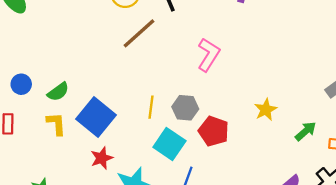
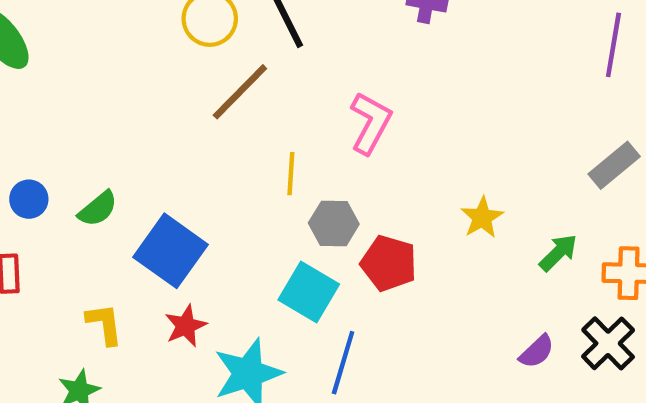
yellow line: (151, 107) -> (291, 174), moved
yellow L-shape: (56, 124) -> (104, 324), moved

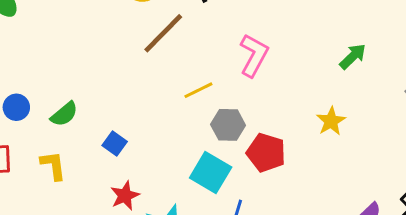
yellow line: (291, 174) -> (198, 90), turned 60
blue square: (170, 251) -> (115, 144), size x0.5
green arrow: (558, 253) -> (353, 56), moved
yellow L-shape: (104, 324) -> (53, 166), moved

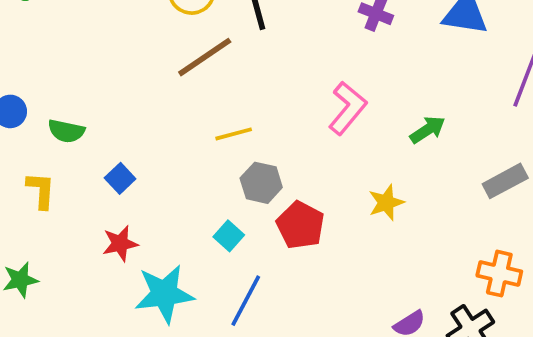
pink L-shape: (254, 55) -> (347, 108), moved
green semicircle: (64, 114) -> (66, 131), turned 40
cyan square: (211, 172) -> (229, 236), size x0.6

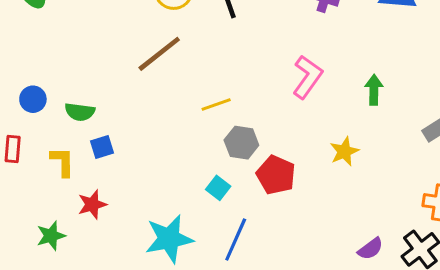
brown line: (205, 57) -> (159, 54), moved
green arrow: (428, 130) -> (374, 90), turned -52
blue square: (120, 178) -> (102, 147), moved, turned 30
red star: (120, 244) -> (92, 204), moved

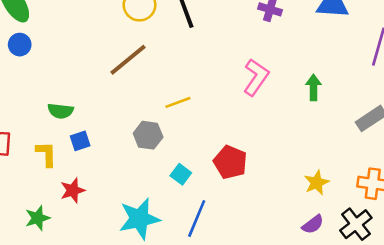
blue circle: (33, 99) -> (20, 45), moved
gray hexagon: (241, 143) -> (148, 135), moved
yellow star: (344, 151) -> (317, 183), moved

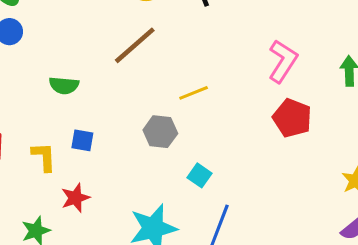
green semicircle: (60, 111) -> (64, 85), moved
blue square: (80, 141) -> (82, 140), turned 30
red pentagon: (230, 162) -> (292, 118), moved

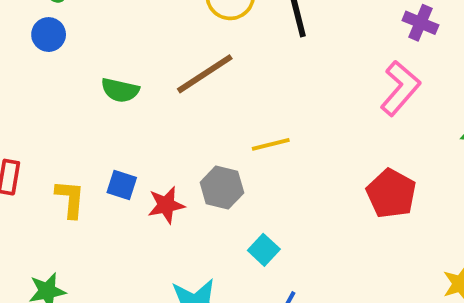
pink L-shape: (283, 61) -> (400, 88), moved
green semicircle: (64, 85) -> (120, 90), moved
red star: (75, 198) -> (166, 205), moved

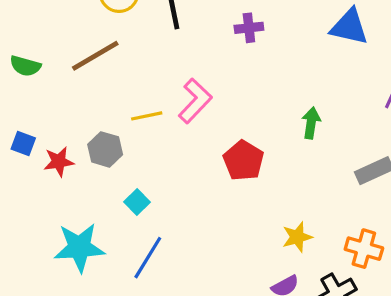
purple cross: (420, 23) -> (249, 28), moved, turned -32
pink L-shape: (400, 88) -> (195, 101), moved

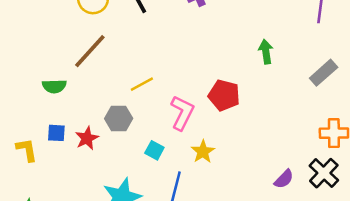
green semicircle: (25, 66) -> (54, 86), moved
pink L-shape: (195, 101) -> (182, 113), moved
yellow star: (297, 237) -> (203, 152), moved

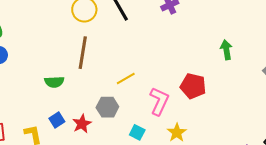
brown line: (90, 51) -> (83, 53), turned -32
blue square: (56, 133) -> (57, 120), turned -35

